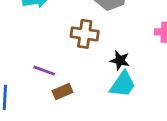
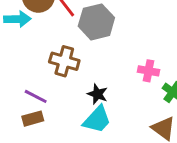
purple line: (44, 71) -> (36, 96), moved

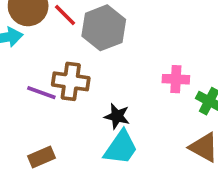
purple line: (36, 96) -> (41, 93), moved

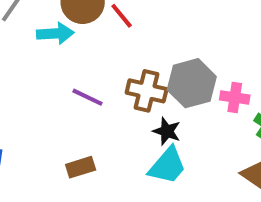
gray hexagon: (104, 28) -> (192, 83), moved
brown cross: (71, 81) -> (147, 91), moved

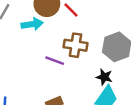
brown cross: (147, 91) -> (75, 45), moved

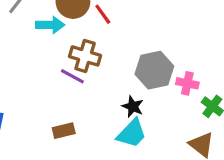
brown cross: (75, 45) -> (85, 56), moved

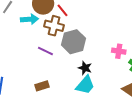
brown cross: (85, 56) -> (54, 26), moved
gray hexagon: (154, 70) -> (73, 42), moved

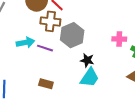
cyan arrow: (29, 19) -> (25, 42), moved
brown rectangle: (42, 86) -> (46, 84), turned 40

